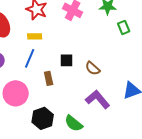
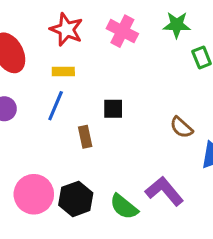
brown semicircle: (93, 68) -> (181, 127), moved
pink circle: (16, 93) -> (34, 194), moved
purple L-shape: (98, 99) -> (164, 191), moved

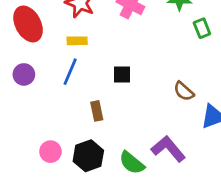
brown rectangle: (85, 137) -> (97, 111), moved
pink circle: (34, 194) -> (50, 152), size x0.6

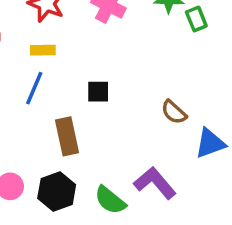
green rectangle: (202, 28) -> (196, 19), moved
brown rectangle: (97, 111) -> (67, 136), size x1.5

